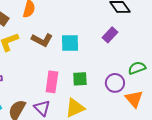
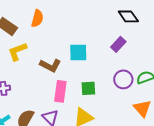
brown L-shape: (42, 40) -> (50, 65), moved
purple circle: (115, 83) -> (123, 79), moved

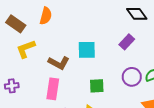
pink rectangle: (60, 91) -> (53, 89), moved

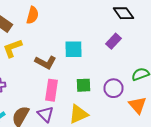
purple circle: (132, 77) -> (114, 88), moved
pink rectangle: (53, 89) -> (52, 90), moved

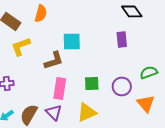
purple rectangle: (114, 41) -> (122, 39), turned -49
cyan square: (74, 49) -> (72, 41), moved
brown L-shape: (46, 62) -> (54, 60), turned -45

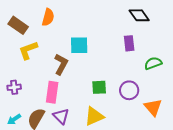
brown L-shape: (54, 60) -> (61, 64), turned -45
green semicircle: (149, 72) -> (153, 63), moved
pink rectangle: (60, 88) -> (52, 92), moved

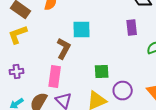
yellow L-shape: (28, 50) -> (18, 35), moved
purple circle: (129, 90) -> (123, 91), moved

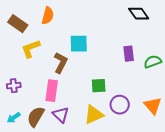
purple rectangle: (132, 28) -> (129, 54), moved
yellow L-shape: (18, 35) -> (31, 49), moved

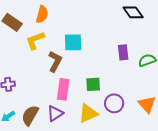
yellow L-shape: (31, 49) -> (35, 40), moved
pink rectangle: (52, 91) -> (63, 89), moved
purple triangle: (61, 115) -> (55, 113), turned 42

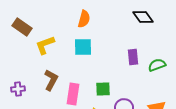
orange semicircle: (42, 14) -> (84, 19), moved
brown L-shape: (55, 61) -> (51, 80), moved

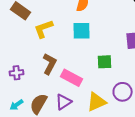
green square: (103, 89) -> (105, 62), moved
pink rectangle: (73, 94) -> (72, 78), turned -70

